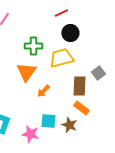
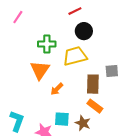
gray square: (98, 73) -> (112, 71), turned 32

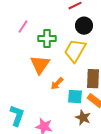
pink line: (18, 17) -> (23, 27), moved
yellow trapezoid: (75, 56) -> (75, 51), turned -45
cyan square: (62, 119) -> (75, 97), moved

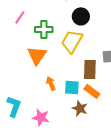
orange arrow: (57, 84) -> (51, 83), moved, turned 112

